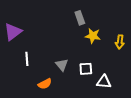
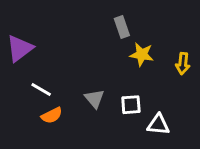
white line: (27, 59) -> (41, 89), turned -56
orange semicircle: (45, 84) -> (52, 115), moved

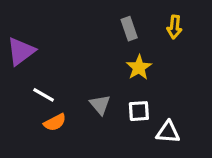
yellow star: (142, 54) -> (139, 67), moved, turned 30
yellow arrow: (183, 64) -> (174, 27), moved

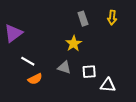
yellow star: (139, 67) -> (74, 44), moved
gray triangle: (100, 105) -> (64, 67), turned -32

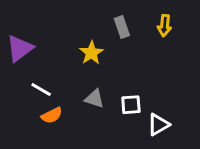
yellow star: (74, 44) -> (91, 53), moved
white triangle: (108, 85) -> (158, 125), turned -35

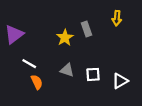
gray rectangle: (122, 27) -> (87, 29), moved
orange semicircle: (52, 115) -> (37, 82), turned -88
white triangle: (158, 125) -> (120, 81), moved

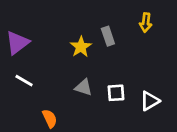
white line: (29, 64) -> (24, 81), moved
orange semicircle: (37, 82) -> (50, 118), moved

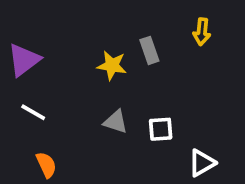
yellow star: (81, 47) -> (112, 65), turned -30
white triangle: (150, 101) -> (202, 163), moved
orange semicircle: (50, 118) -> (46, 165), moved

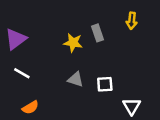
white triangle: (202, 163) -> (132, 106), turned -30
orange semicircle: (46, 165) -> (30, 107), turned 84

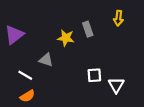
white line: (22, 73) -> (25, 75), moved
gray triangle: (76, 79) -> (46, 60), moved
white triangle: (132, 106) -> (116, 85), moved

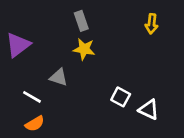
gray rectangle: (88, 29) -> (81, 21), moved
white square: (94, 75) -> (121, 97), turned 32
white triangle: (116, 85) -> (149, 110), turned -35

